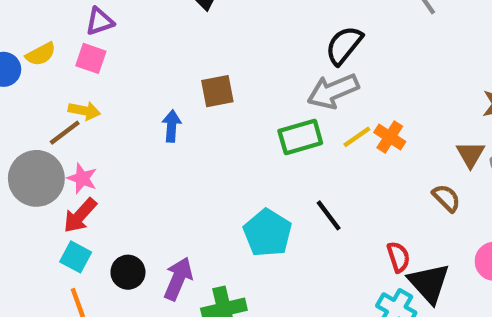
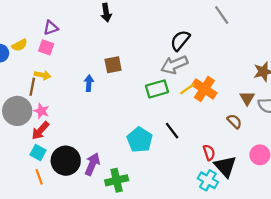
brown line: (65, 133) -> (32, 87), turned -42
orange cross: (390, 137) -> (204, 89), size x1.5
black circle: (128, 272) -> (66, 161), size x1.6

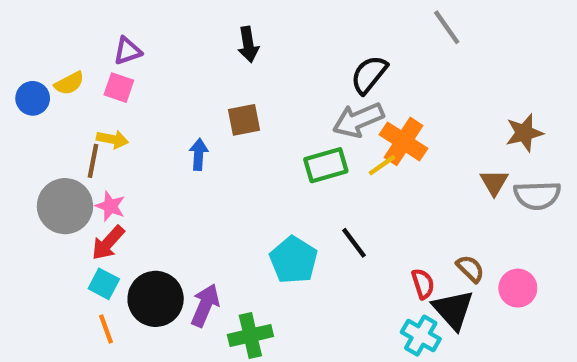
black arrow: (106, 13) -> (248, 44), moved
orange cross: (204, 89) -> (404, 141), moved
brown semicircle: (234, 121) -> (470, 269), moved

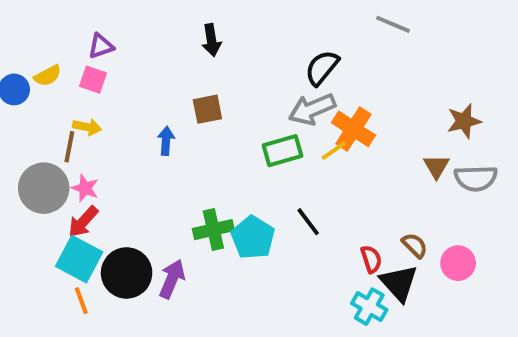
gray line: (447, 27) -> (393, 24), turned -32
cyan square: (104, 284) -> (79, 259), size x1.6
green cross: (250, 336) -> (213, 230), moved

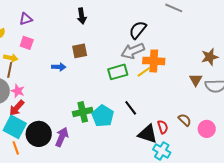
pink square: (93, 80) -> (27, 43), moved
yellow arrow: (87, 127) -> (11, 58), moved
orange cross: (353, 129) -> (154, 61), turned -30
blue arrow: (166, 141) -> (59, 67), turned 88
black triangle: (399, 283) -> (148, 134), moved, turned -30

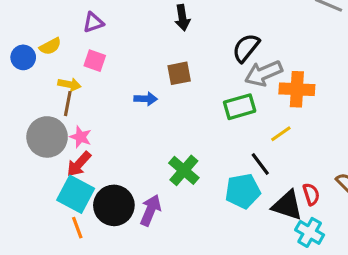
black semicircle: (138, 30) -> (246, 48), moved
yellow line: (144, 72) -> (281, 134), moved
green cross: (83, 112) -> (184, 170), turned -36
cyan pentagon: (103, 116) -> (243, 191), moved, turned 30

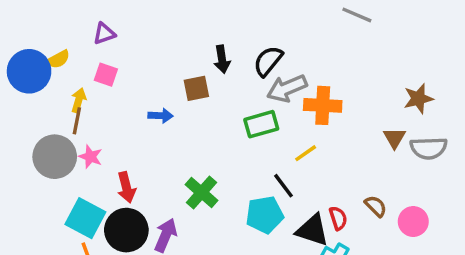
black arrow: (182, 18) -> (222, 59), moved
blue circle: (23, 57) -> (29, 71), size x1.6
yellow arrow: (69, 84) -> (79, 100), turned -85
red arrow: (79, 164) -> (126, 187), moved, turned -56

